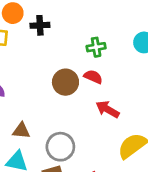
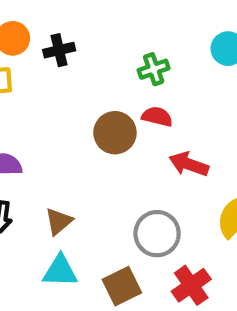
brown triangle: (21, 131) -> (59, 221), turned -36
gray circle: (60, 147) -> (157, 234), moved

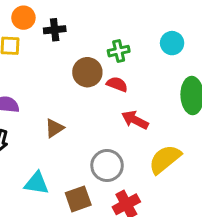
brown circle: (115, 133) -> (87, 72), moved
brown triangle: (59, 221) -> (54, 128), moved

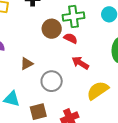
green cross: (119, 51) -> (74, 17), size x1.5
gray circle: (107, 166) -> (52, 81), moved

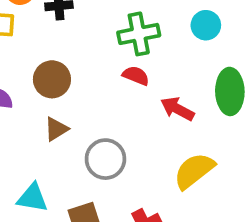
brown circle: (52, 29) -> (52, 79), moved
red arrow: (80, 63) -> (177, 109), moved

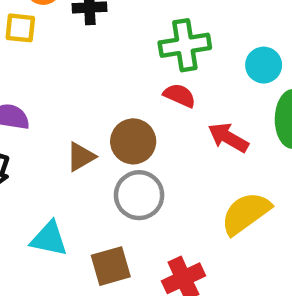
cyan circle: (206, 25) -> (264, 65), moved
brown circle: (52, 79) -> (133, 141), moved

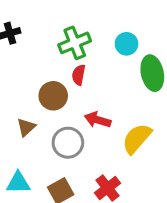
red semicircle: (180, 95) -> (79, 75), turned -90
red arrow: (228, 138) -> (98, 120), moved
brown circle: (133, 141) -> (53, 96), moved

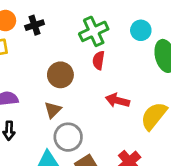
brown circle: (53, 96) -> (60, 75), moved
gray circle: (68, 143) -> (68, 137), moved

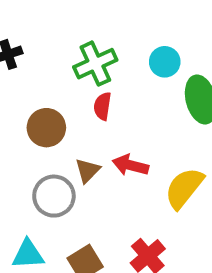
brown triangle: (53, 110) -> (87, 170), moved
gray circle: (68, 137) -> (54, 196), moved

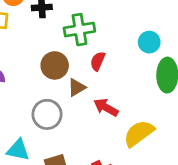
green cross: (95, 64) -> (79, 30), moved
brown triangle: (87, 170) -> (77, 87), moved

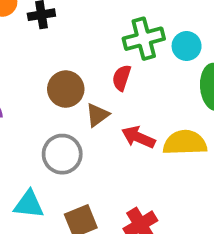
green cross: (79, 30) -> (144, 39), moved
yellow semicircle: (139, 133) -> (185, 143), moved, turned 40

